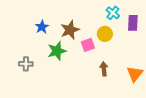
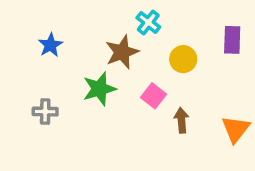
cyan cross: (113, 13) -> (148, 22), moved
blue star: (42, 27) -> (50, 45), moved
pink square: (88, 45) -> (154, 96), moved, turned -32

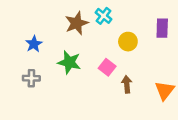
blue star: (50, 45) -> (34, 44), moved
brown star: (122, 52) -> (77, 23), moved
green star: (99, 89) -> (69, 62), turned 30

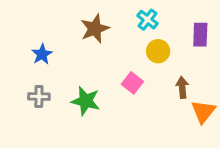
cyan cross: (104, 16) -> (148, 20), moved
green star: (69, 62) -> (86, 101), moved
brown arrow: (127, 84) -> (182, 87), moved

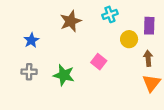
cyan cross: (148, 20) -> (110, 14), turned 32
yellow circle: (158, 51) -> (129, 39), moved
brown arrow: (182, 87) -> (148, 58), moved

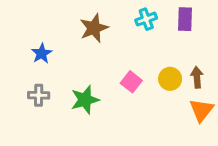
purple rectangle: (149, 26) -> (185, 19), moved
yellow circle: (129, 39) -> (170, 79), moved
green star: (64, 75) -> (85, 100), turned -30

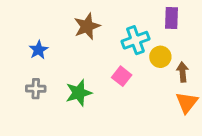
cyan cross: (146, 19) -> (135, 40), moved, size x1.4
yellow circle: (170, 79) -> (160, 57), moved

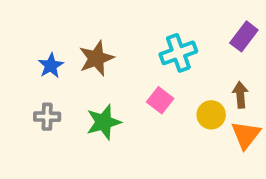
purple rectangle: (171, 18) -> (244, 36), moved, turned 35
brown star: (87, 26) -> (96, 58), moved
yellow circle: (160, 57) -> (211, 115), moved

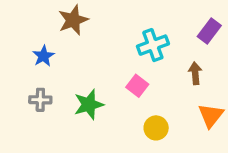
brown star: (96, 58) -> (73, 20), moved
brown arrow: (240, 95) -> (195, 73), moved
yellow circle: (211, 115) -> (156, 128), moved

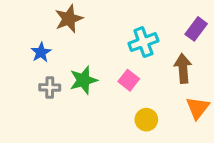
brown arrow: (195, 73) -> (183, 68), size x1.4
gray cross: (40, 100) -> (50, 87), moved
green star: (89, 104) -> (83, 80), moved

